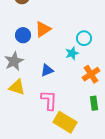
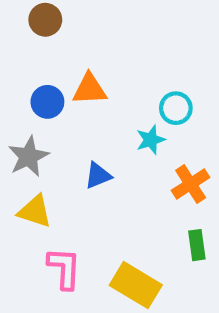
orange triangle: (43, 29) -> (90, 89), turned 30
pink L-shape: (49, 100) -> (64, 268), moved

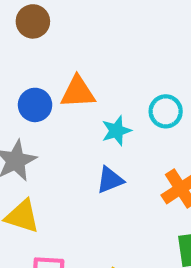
cyan star: (151, 140) -> (116, 131), moved
blue triangle: (98, 176) -> (110, 180), moved

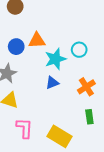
cyan star: (116, 131) -> (55, 59), size x1.5

